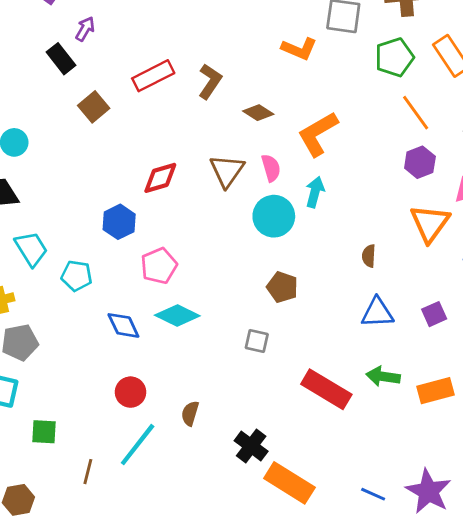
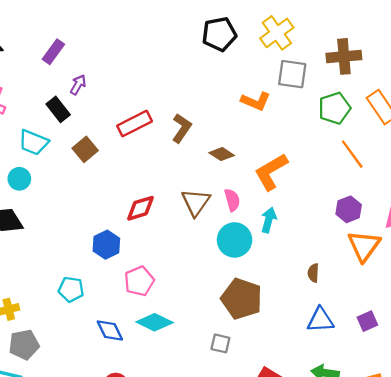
purple hexagon: (420, 162) -> (349, 209), moved
cyan trapezoid: (31, 249) -> (33, 142), moved, turned 144
brown pentagon: (282, 287) -> (242, 299), size x1.6

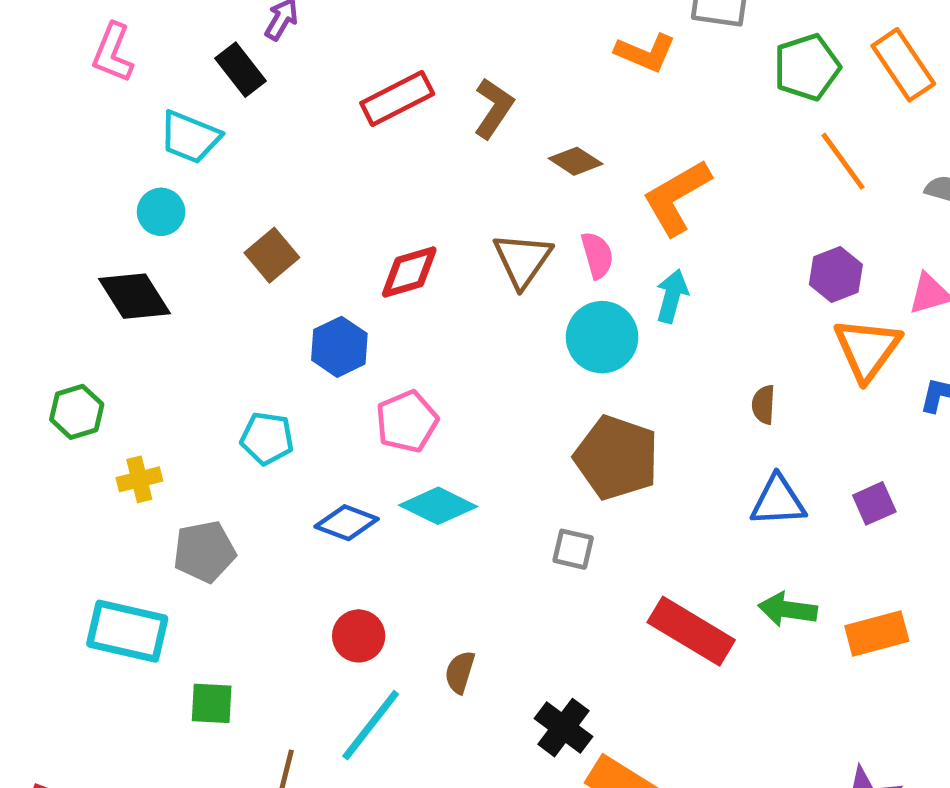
brown square: (85, 149) -> (272, 255), moved
blue diamond: (110, 331) -> (347, 523), turned -44
gray pentagon: (24, 345) -> (204, 552), moved

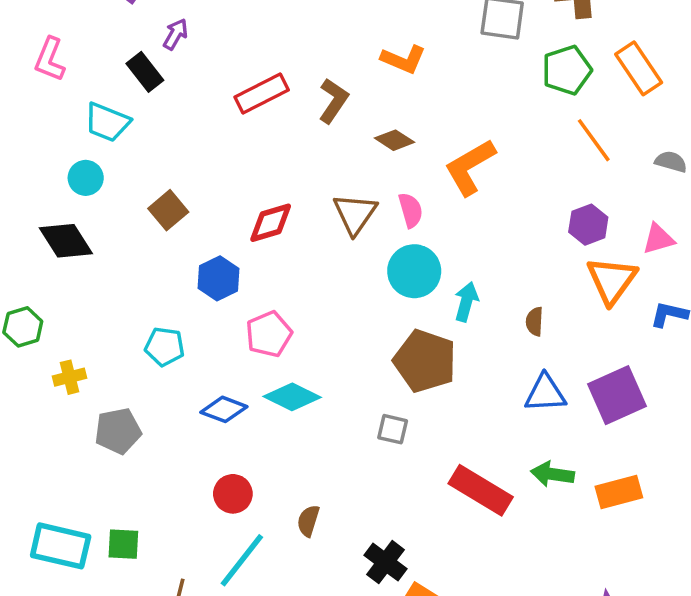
orange L-shape: (645, 53) -> (403, 59), moved
cyan arrow: (672, 296) -> (466, 302), moved
purple square: (874, 503) -> (617, 395), size x1.8
cyan rectangle: (127, 631) -> (61, 546), moved

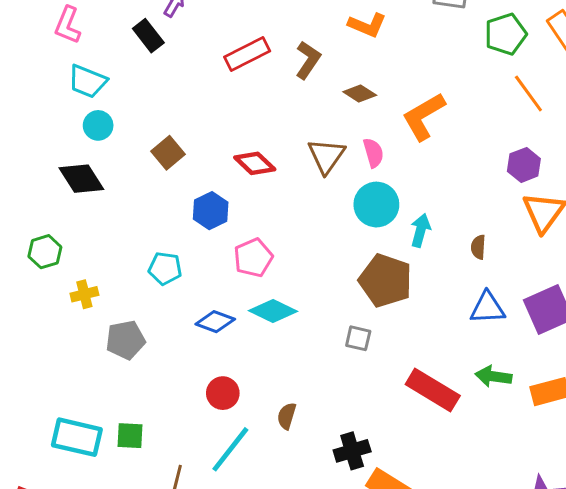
cyan trapezoid: (107, 122) -> (87, 81), moved
red diamond: (271, 223) -> (255, 163), turned 60
black cross: (385, 562) -> (352, 451), turned 36

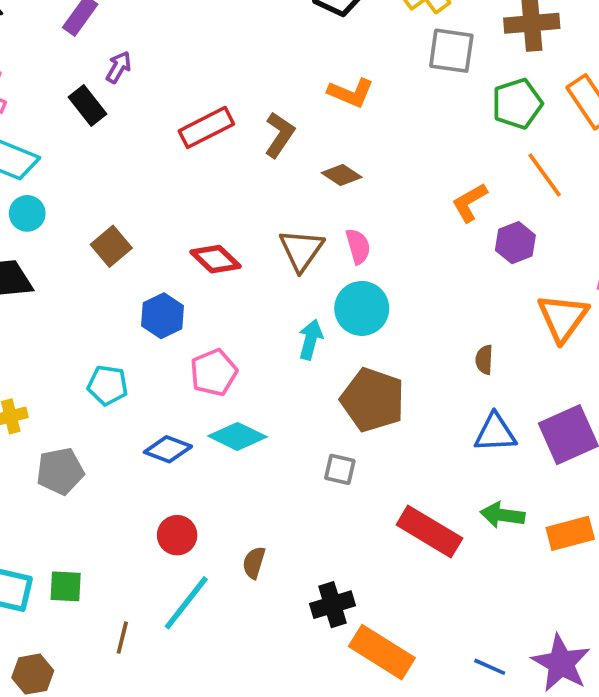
orange L-shape: (424, 116) -> (470, 202), moved, size x0.7
purple hexagon: (524, 165) -> (515, 243), moved
cyan arrow: (420, 230) -> (311, 340), moved

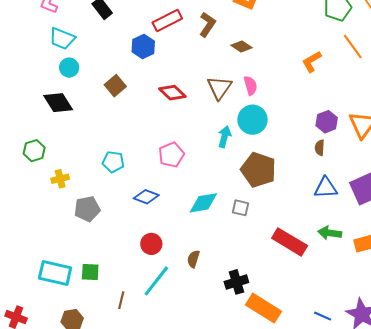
purple hexagon: (515, 243) -> (327, 122), moved
blue hexagon: (162, 316) -> (143, 47), moved
cyan diamond: (237, 436) -> (203, 203), moved, turned -36

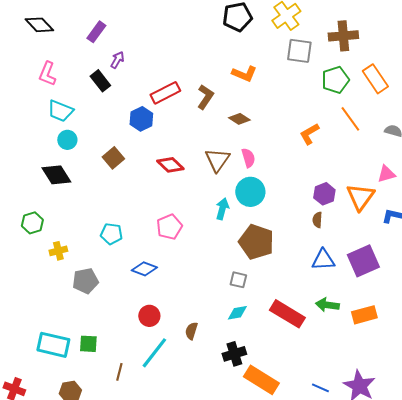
cyan diamond: (203, 203) -> (237, 313), moved, size x0.7

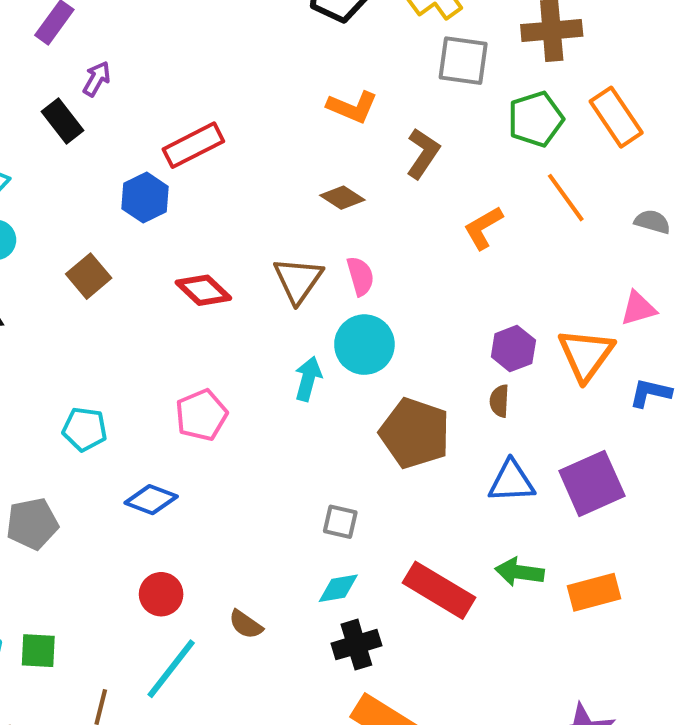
brown L-shape: (205, 97) -> (423, 153), moved
brown pentagon: (256, 242) -> (415, 433), moved
brown semicircle: (191, 331) -> (246, 624), turned -72
black cross: (234, 354) -> (356, 645), moved

